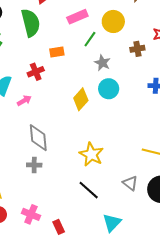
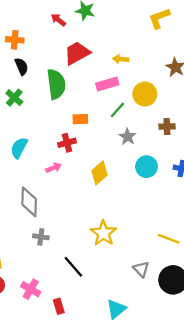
red cross: (36, 72) -> (67, 143), moved
cyan circle: (109, 89) -> (147, 167), moved
pink arrow: (24, 100) -> (54, 168), moved
gray diamond: (38, 138) -> (29, 202), moved
black line: (89, 190) -> (73, 267), moved

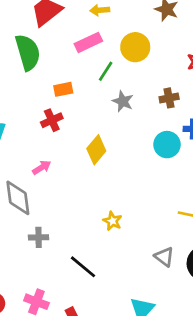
brown cross: (167, 126) -> (169, 98), moved
cyan circle: (147, 167) -> (167, 145), moved
pink arrow: (54, 168) -> (42, 167), moved
yellow star: (103, 233) -> (112, 221), size x0.6

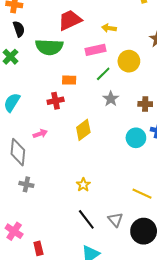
green semicircle: (28, 52) -> (49, 47), turned 96
black line: (83, 267) -> (86, 219), moved

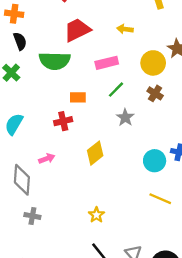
yellow arrow: (109, 28) -> (125, 29), moved
yellow circle: (129, 61) -> (153, 63), moved
brown cross: (145, 104) -> (155, 93), moved, turned 32
yellow line: (142, 194) -> (160, 199), moved

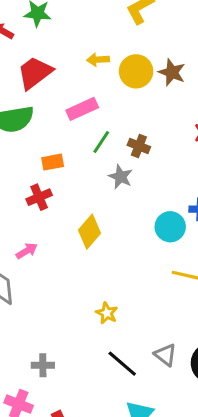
yellow circle: (153, 63) -> (136, 71), moved
brown cross: (155, 93) -> (139, 146), moved
gray cross: (32, 216) -> (43, 365), moved

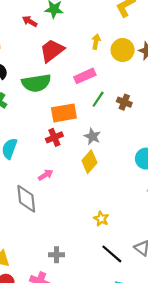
yellow arrow: (98, 60) -> (96, 42), turned 104
orange rectangle: (53, 162) -> (64, 113), size x1.6
gray star: (120, 177) -> (92, 136), moved

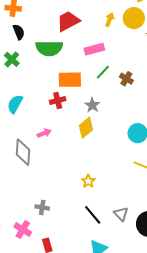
yellow circle: (123, 50) -> (134, 18), moved

